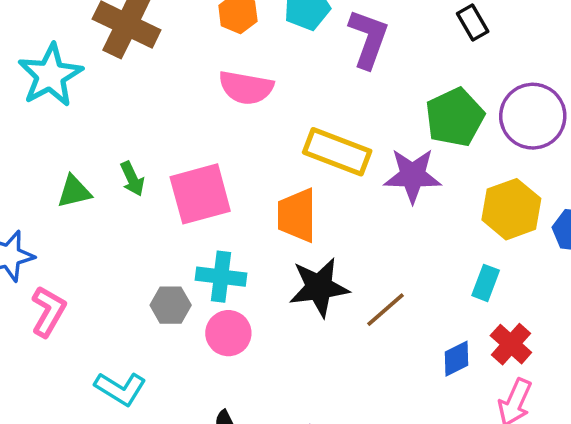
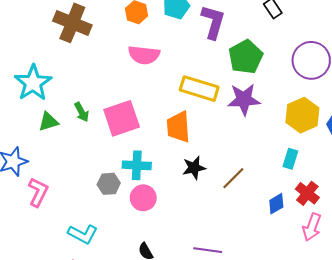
cyan star: (50, 75) -> (33, 83), moved
green pentagon: (455, 117) -> (246, 57), moved
black star: (319, 287) -> (194, 168), size x0.7

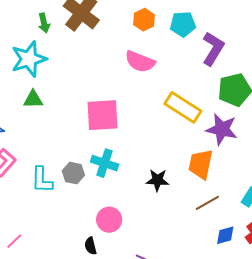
green arrow: (82, 112) -> (44, 23), moved
orange trapezoid: (178, 127) -> (201, 164), moved
brown line: (233, 178) -> (207, 203), moved
pink circle: (143, 198) -> (109, 220), moved
cyan L-shape: (83, 234) -> (42, 180), moved, turned 48

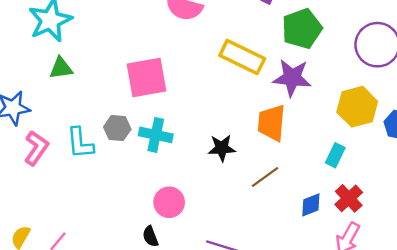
gray hexagon: (73, 173) -> (117, 128), moved
cyan L-shape: (42, 180) -> (80, 143), moved
brown line: (207, 203) -> (265, 177), moved

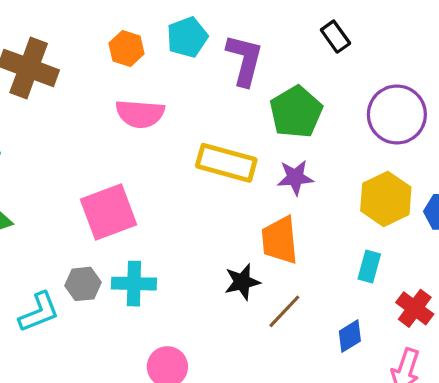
purple star: (292, 78) -> (295, 178), size x0.7
cyan L-shape: (80, 143) -> (39, 312), turned -96
black star: (222, 148) -> (242, 282), moved
red cross: (349, 198) -> (415, 308), moved

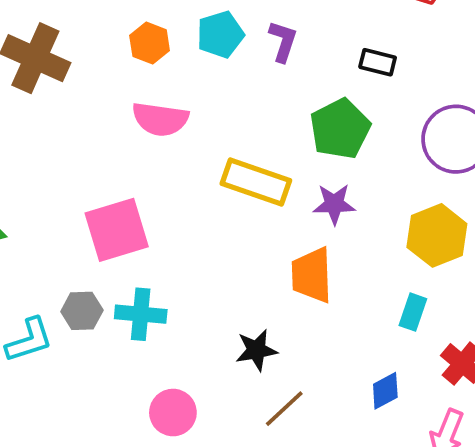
black rectangle: (335, 37) -> (378, 62), moved, turned -44
purple L-shape: (244, 60) -> (283, 41), moved, size x0.7
black star: (242, 282) -> (256, 350), moved
brown line: (284, 311) -> (284, 409), moved

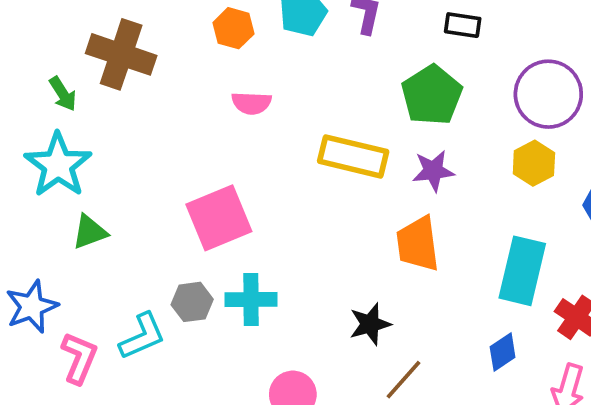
pink semicircle: (160, 119) -> (251, 103), size x0.7
yellow hexagon: (437, 235) -> (534, 163), moved, size x0.7
cyan rectangle: (413, 312) -> (522, 271), size x1.8

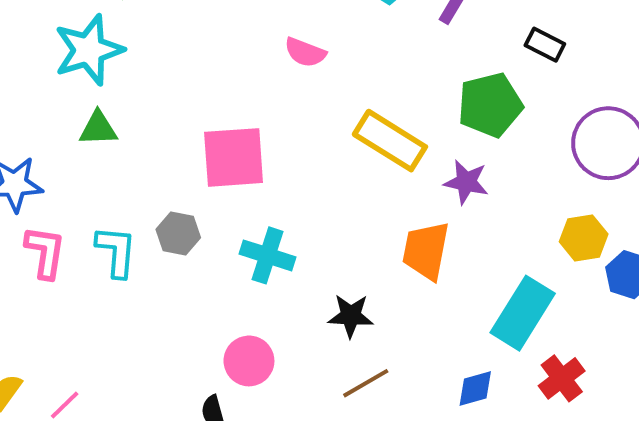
yellow hexagon: (534, 163) -> (584, 238), moved
cyan cross: (251, 300) -> (267, 255), moved
cyan L-shape: (142, 336) -> (116, 251), turned -80
pink L-shape: (79, 358) -> (45, 252), turned -32

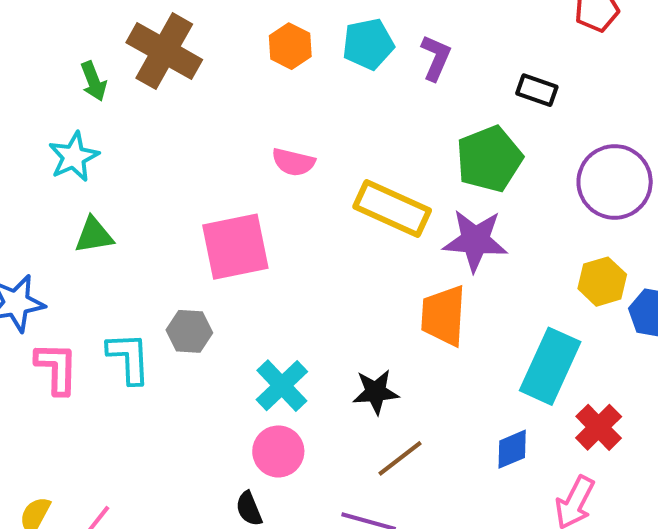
cyan star: (89, 50) -> (74, 157), size x0.7
pink semicircle: (305, 52) -> (293, 162), moved
purple star: (466, 182) -> (475, 240), size x1.4
cyan cross: (267, 255) -> (282, 386), moved, turned 36

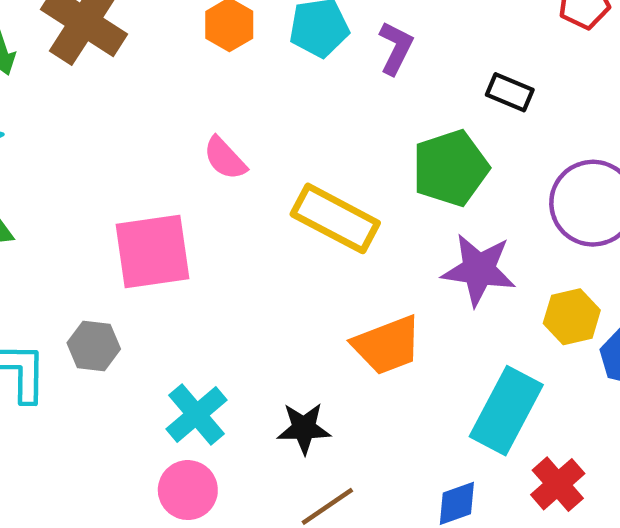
pink semicircle: (293, 162) -> (225, 158), turned 30
purple star: (475, 240) -> (479, 270), moved
orange trapezoid: (443, 316) -> (387, 345), turned -118

